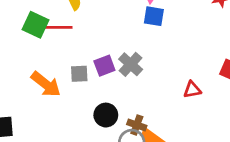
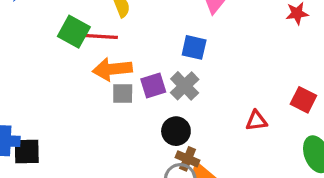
blue square: (154, 16) -> (194, 47), moved
orange arrow: (46, 84) -> (112, 69), moved, turned 132
black circle: (106, 115) -> (176, 131), moved

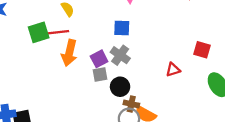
green square: (74, 32) -> (39, 32), turned -35
orange arrow: (112, 69) -> (69, 53), turned -60
gray square: (123, 93) -> (100, 75), moved

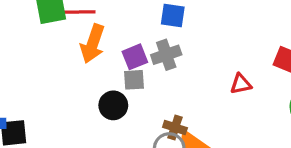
gray cross: (120, 55) -> (166, 55), turned 30
black circle: (120, 87) -> (113, 105), moved

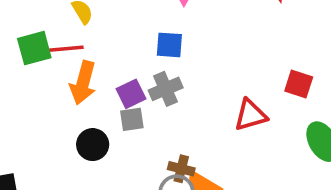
red triangle: (241, 84) -> (251, 115), size x1.4
black circle: (113, 105) -> (93, 145), moved

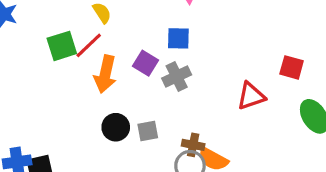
red line: (65, 49) -> (89, 45), turned -36
purple square: (131, 94) -> (145, 63), moved, turned -30
gray square: (132, 119) -> (148, 131), moved

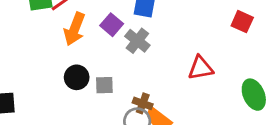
red square: (292, 67) -> (242, 22), moved
gray cross: (177, 77) -> (137, 41), turned -35

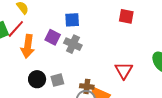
red square: (242, 22) -> (126, 16), moved
red triangle: (200, 68) -> (124, 70), moved, turned -36

